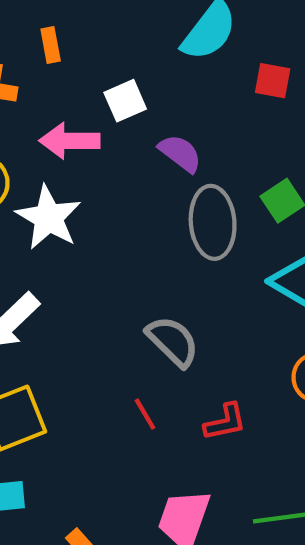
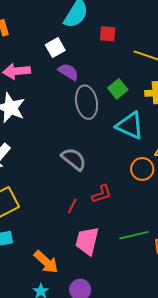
white square: (125, 101) -> (55, 48), moved
red line: (145, 414) -> (72, 206), moved, turned 63

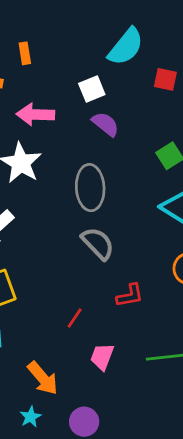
gray ellipse: (87, 102) -> (90, 188), moved
red line: (72, 206) -> (75, 318), moved
pink trapezoid: (87, 241) -> (102, 357), size x0.7

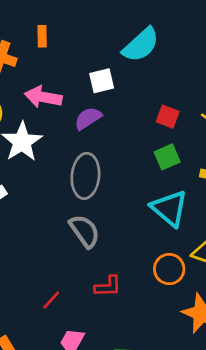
red square: (165, 79) -> (168, 117), moved
purple semicircle: (105, 124) -> (88, 118), moved, turned -80

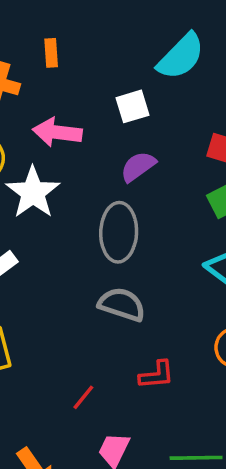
purple semicircle: (88, 118) -> (138, 167), moved
gray semicircle: (85, 231) -> (122, 304), turned -33

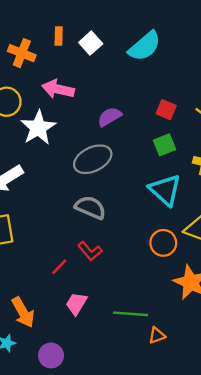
white square: (132, 106) -> (91, 43), moved, turned -30
gray ellipse: (119, 232) -> (93, 159), turned 57
red L-shape: (157, 375) -> (90, 251), moved, turned 50

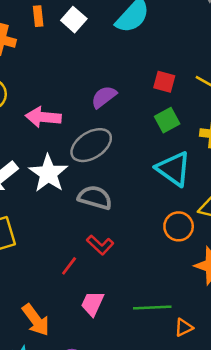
pink arrow: (58, 89) -> (43, 117), moved
white star: (38, 128) -> (48, 173), moved

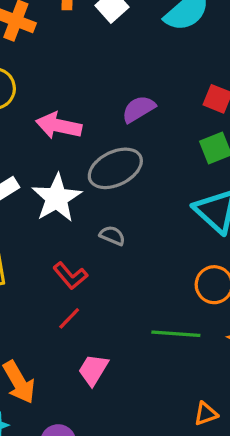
gray semicircle: (95, 198) -> (112, 236), size x0.6
red L-shape: (100, 245) -> (70, 276), moved
green line: (152, 307) -> (176, 334), moved

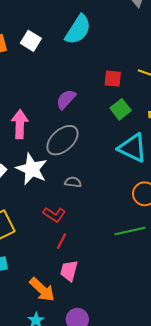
pink arrow: (59, 126) -> (20, 124), turned 96
pink trapezoid: (93, 370) -> (69, 271), moved

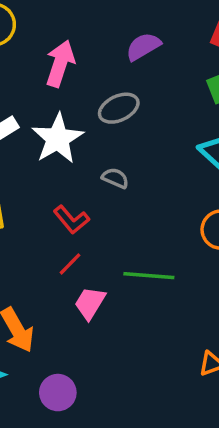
gray ellipse: (62, 140) -> (119, 108), size x0.7
green line: (130, 231) -> (149, 276), moved
pink trapezoid: (69, 271) -> (90, 303), moved

